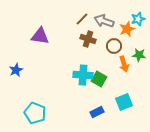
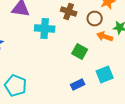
orange arrow: (124, 64) -> (105, 36), turned 126
cyan cross: (83, 75) -> (45, 28), moved

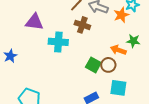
brown circle: (95, 18) -> (108, 65), moved
cyan square: (105, 74) -> (118, 88), turned 30

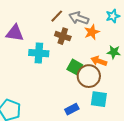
orange star: (121, 15) -> (92, 32), moved
green square: (93, 65) -> (75, 67), moved
brown circle: (108, 65) -> (89, 76), size x1.5

